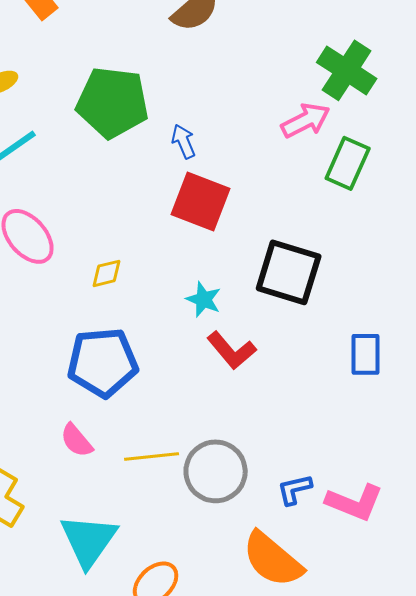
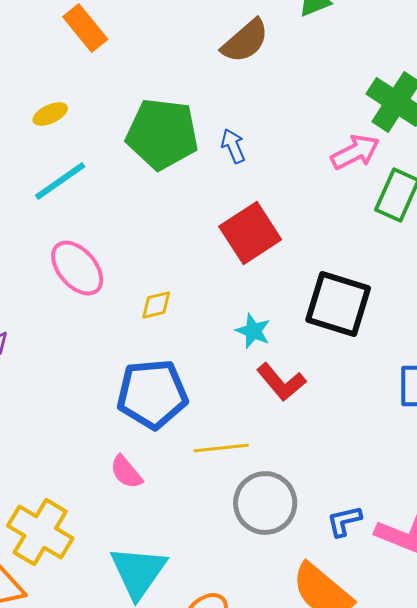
blue arrow: (184, 141) -> (233, 146), moved
red square: (201, 201) -> (250, 233), turned 36
yellow line: (152, 456) -> (221, 448), moved

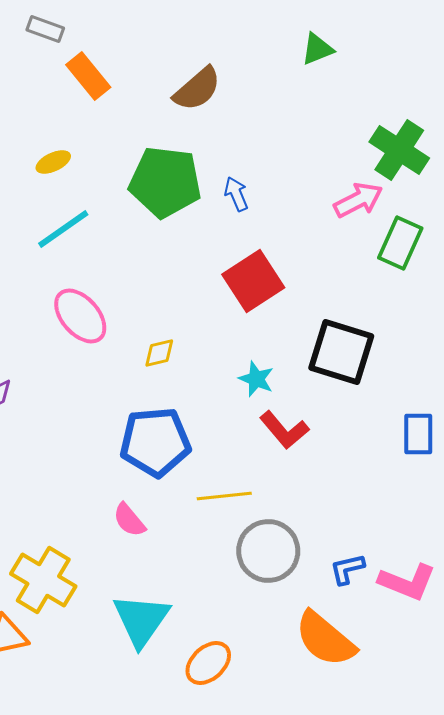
brown semicircle: (245, 41) -> (197, 89), moved

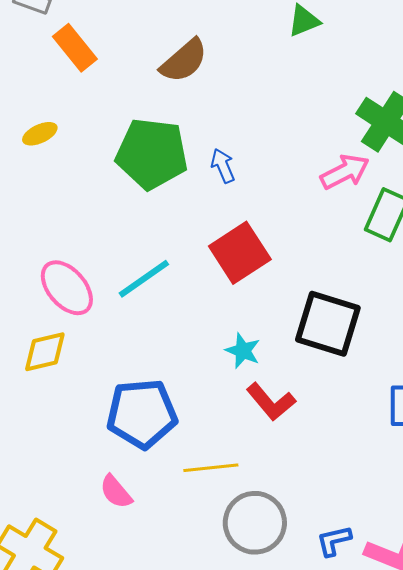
cyan line: (63, 229) -> (144, 279), moved
yellow diamond: (159, 353) -> (45, 352), moved, size x1.4

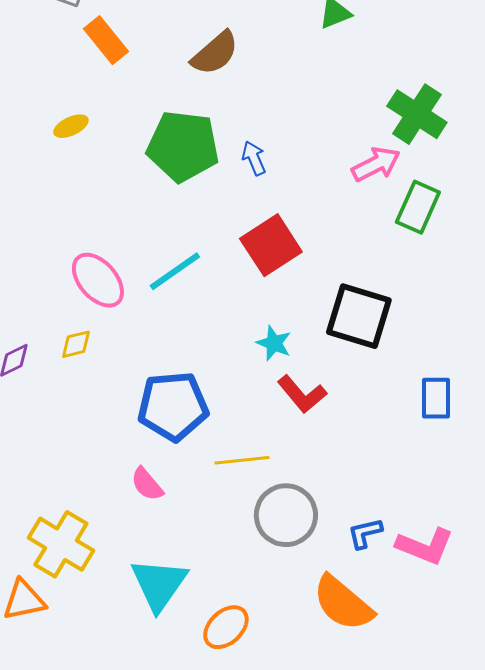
yellow diamond: (45, 352) -> (76, 344), size x0.7

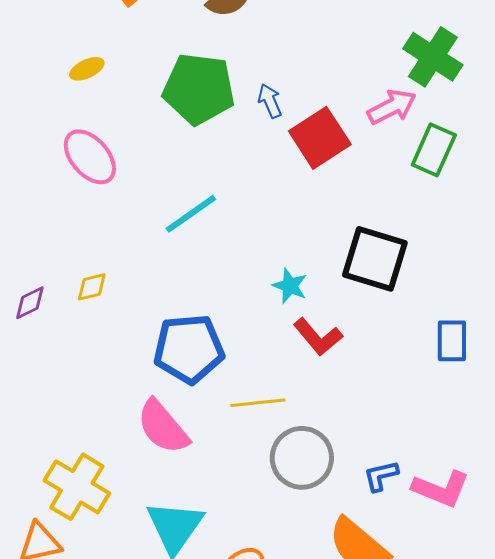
red square: (271, 245) -> (320, 138), moved
pink ellipse: (98, 280) -> (90, 157), moved
pink semicircle: (147, 484) -> (163, 427), size x1.6

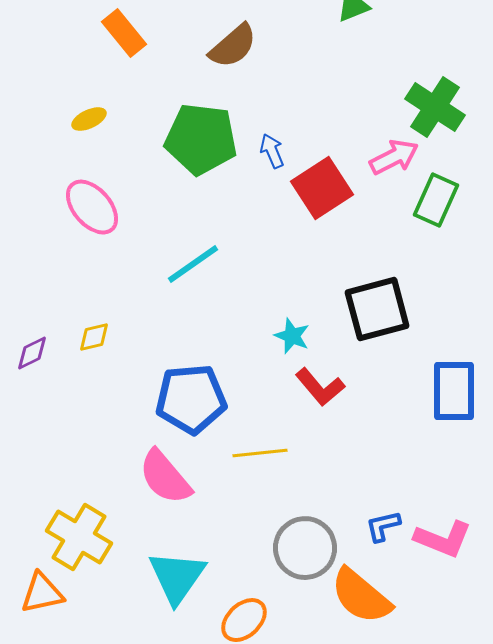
black square: (375, 259) -> (377, 309), turned -32
blue rectangle: (452, 341) -> (454, 391), size x1.4
gray circle: (302, 458) -> (305, 548), moved

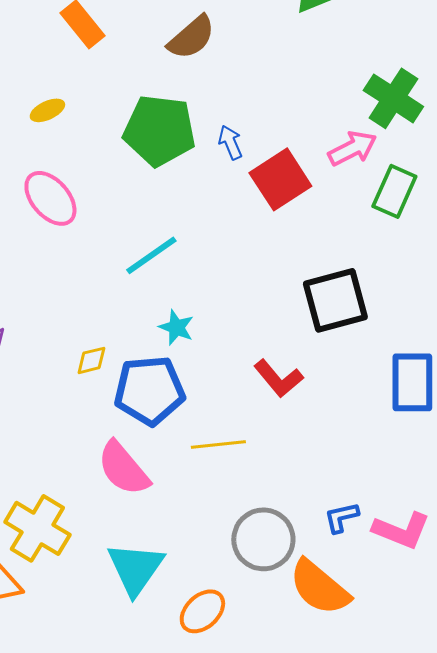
cyan star: (292, 336) -> (176, 327), moved
yellow diamond: (94, 337) -> (91, 360), moved

